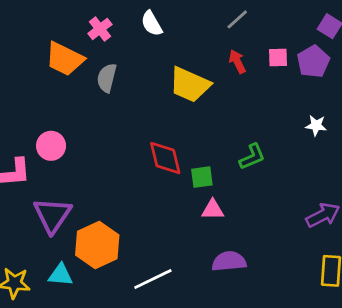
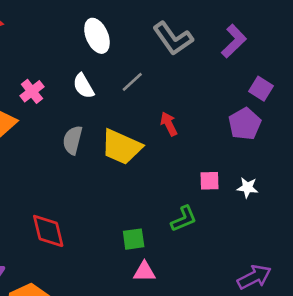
gray line: (237, 19) -> (132, 82), moved
pink square: (278, 57) -> (209, 181), moved
gray semicircle: (107, 78) -> (73, 140), moved
red diamond: (165, 158) -> (48, 231), moved

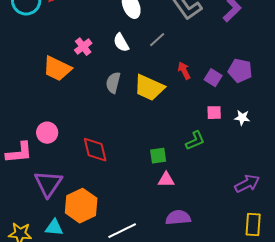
purple square: (261, 89) -> (213, 78), moved
purple pentagon: (245, 124) -> (240, 71), turned -30

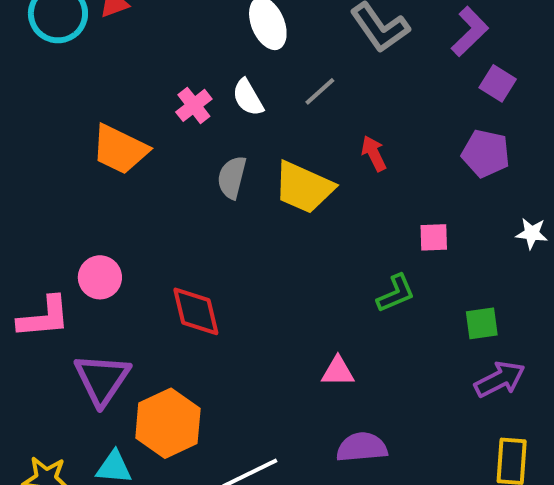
pink cross: (83, 47) -> (194, 105), moved
purple square: (213, 78) -> (498, 83), moved
white star: (242, 118) -> (532, 233), moved
green square: (158, 156) -> (482, 323), moved

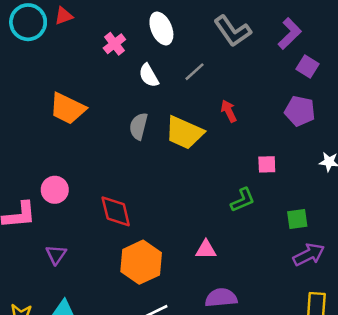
pink cross: (194, 105) -> (114, 44), moved
purple triangle: (102, 379) -> (56, 255), size x0.6
orange hexagon: (168, 423) -> (141, 262), moved

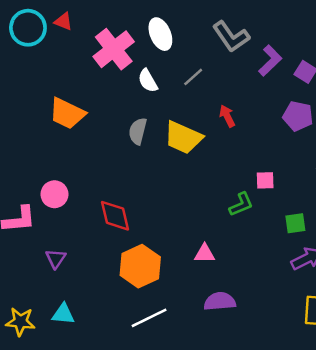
red triangle: (64, 16) -> (63, 21), turned 42
purple L-shape: (290, 34) -> (270, 61), moved
pink cross: (114, 44) -> (114, 49), size x1.8
pink square: (267, 164) -> (265, 180), moved

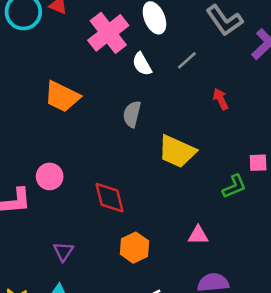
yellow trapezoid: (183, 137) -> (177, 151), moved
purple triangle: (56, 259) -> (63, 251), moved
orange hexagon: (140, 266) -> (134, 248), size x0.7

